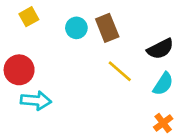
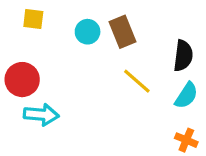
yellow square: (29, 17) -> (33, 19), turned 36
black semicircle: (160, 49) -> (183, 56), turned -56
orange cross: (163, 123) -> (186, 140), turned -30

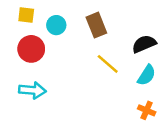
cyan circle: (88, 32) -> (56, 25), moved
black semicircle: (183, 56) -> (144, 44), turned -120
red circle: (22, 80) -> (31, 49), moved

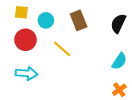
black semicircle: (144, 44) -> (118, 23), moved, turned -42
yellow line: (108, 64) -> (62, 49), moved
orange cross: (147, 110) -> (119, 90), turned 32

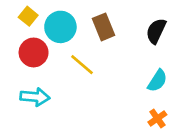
yellow square: (21, 12) -> (28, 16), turned 32
cyan circle: (46, 20) -> (60, 27), size x1.5

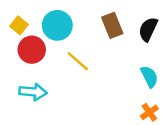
yellow square: (28, 16) -> (19, 25), moved
brown rectangle: (104, 27) -> (112, 25), moved
cyan semicircle: (157, 81) -> (149, 77), turned -60

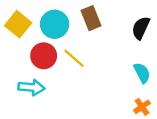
yellow square: (19, 25) -> (18, 24), size x1.5
brown rectangle: (112, 25) -> (91, 18), moved
red circle: (32, 50) -> (44, 56), moved

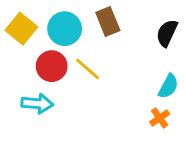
cyan semicircle: (142, 73) -> (168, 86), turned 55
orange cross: (142, 107) -> (160, 118), moved

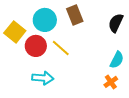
yellow square: (21, 29) -> (15, 32), moved
cyan arrow: (37, 104) -> (43, 78), moved

